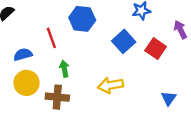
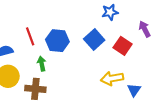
blue hexagon: (82, 19) -> (57, 41), moved
yellow arrow: (111, 85) -> (112, 78), moved

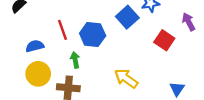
blue square: (94, 40) -> (127, 17), moved
yellow arrow: (112, 78) -> (126, 78), moved, turned 45

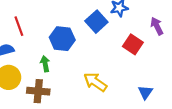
red line: (62, 30) -> (19, 26), moved

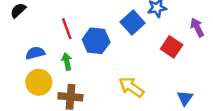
red line: (19, 26) -> (67, 29), moved
green arrow: (45, 64) -> (67, 62), moved

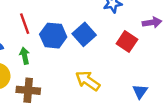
blue square: (133, 23) -> (84, 34), moved
purple arrow: (197, 27) -> (152, 22), turned 108

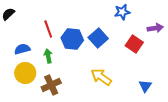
brown cross: (28, 90) -> (51, 85), turned -30

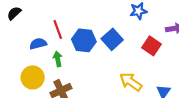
blue semicircle: (22, 49) -> (38, 44), moved
yellow arrow: (101, 77) -> (131, 82), moved

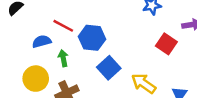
red line: (58, 30) -> (63, 26), turned -42
blue square: (112, 39) -> (109, 68), moved

